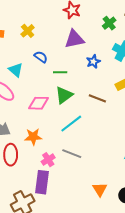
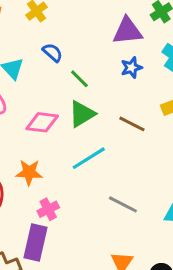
purple triangle: (74, 39) -> (127, 31), moved
green line: (60, 72) -> (79, 79), turned 40
gray line: (72, 154) -> (123, 204), moved

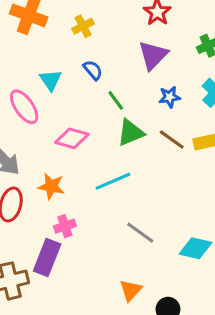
purple triangle: (127, 31) -> (153, 55), moved, turned -48
green triangle: (82, 114) -> (131, 133), moved
brown line: (132, 124) -> (172, 140), moved

